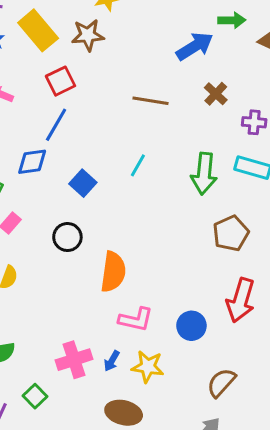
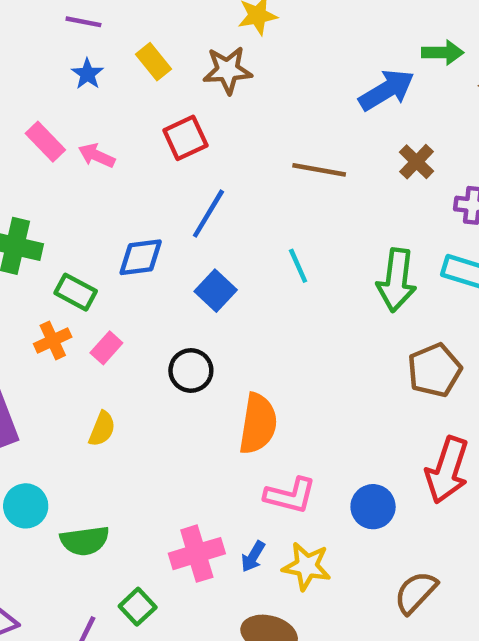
yellow rectangle: (38, 30) -> (153, 62), size x0.6
blue line: (56, 125) -> (208, 214), moved
cyan line: (138, 165) -> (298, 266), turned -55

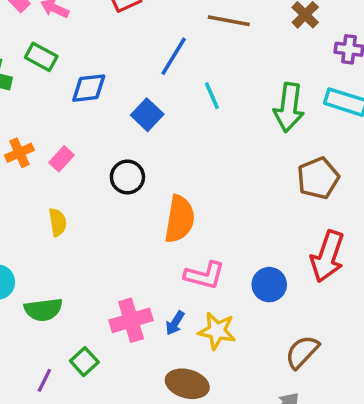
blue line: (208, 214) -> (174, 56), moved
green rectangle: (76, 292) -> (41, 57), moved
yellow semicircle: (102, 429) -> (58, 222), turned -32

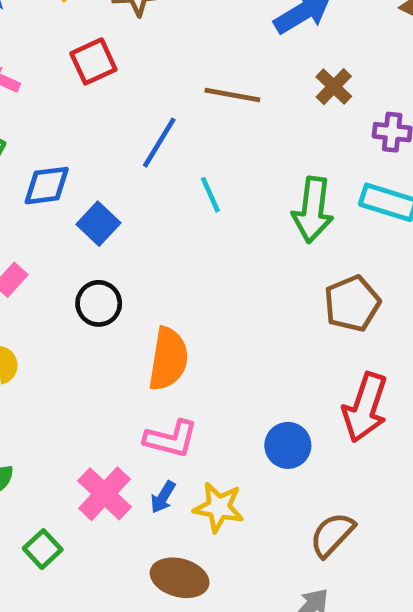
blue square: (147, 115) -> (98, 224), moved
pink L-shape: (204, 275) -> (171, 439), moved
pink cross: (131, 320) -> (104, 494), turned -30

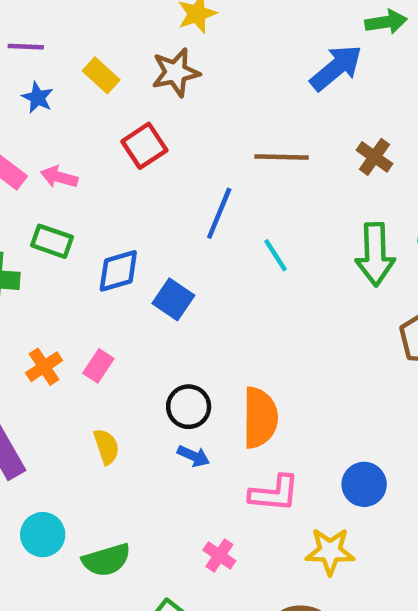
brown cross: (334, 87) -> (374, 157), moved
black circle: (99, 303) -> (189, 407), moved
blue circle: (288, 445) -> (364, 484), moved
pink cross: (104, 494) -> (219, 555), size x0.6
blue arrow: (163, 497) -> (194, 456), moved, turned -88

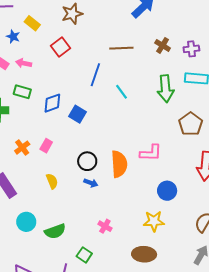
yellow rectangle: (101, 75) -> (32, 23), moved
blue star: (38, 98) -> (13, 37), moved
pink L-shape: (274, 493) -> (151, 153), moved

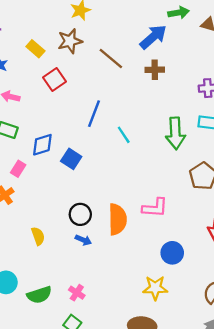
yellow rectangle: (32, 23) -> (35, 49), moved
brown cross: (163, 45) -> (155, 70), moved, turned -35
brown line: (121, 48) -> (111, 59), moved, turned 40
pink rectangle: (46, 146) -> (18, 169), moved
pink cross: (105, 226) -> (77, 293), moved

